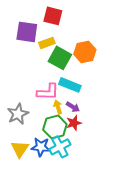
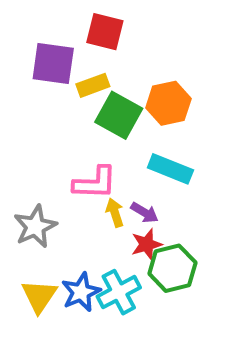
cyan rectangle: (70, 85) -> (170, 169), moved
green hexagon: (55, 127) -> (172, 268), moved
blue star: (41, 147) -> (81, 292), turned -30

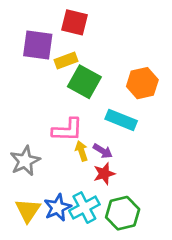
orange hexagon: (168, 103) -> (142, 83), moved
green hexagon: (172, 268) -> (123, 213), moved

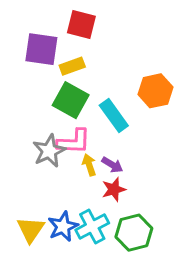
green square: (84, 82) -> (71, 100), moved
cyan rectangle: (121, 120) -> (114, 115), moved, turned 32
gray star: (25, 161) -> (49, 151), moved

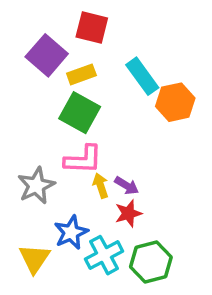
purple square: (41, 49) -> (47, 55), turned 33
cyan rectangle: (114, 115) -> (142, 76), moved
gray star: (49, 151) -> (36, 186), moved
blue star: (63, 226) -> (71, 232), moved

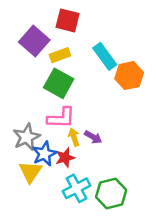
red star: (128, 213) -> (65, 158), moved
blue star: (71, 232) -> (45, 154), moved
yellow triangle: (35, 259) -> (30, 172), moved

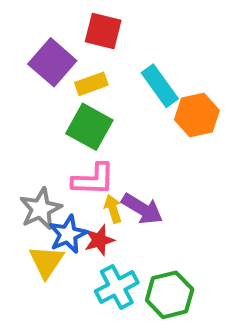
purple arrow: (93, 137) -> (142, 209), size x1.5

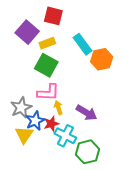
purple arrow: (142, 209) -> (87, 113), moved
cyan cross: (117, 287) -> (65, 136), moved, turned -35

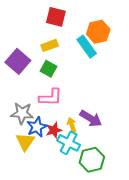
purple square: (27, 32) -> (18, 61), moved
orange hexagon: (102, 59) -> (98, 32), moved
green square: (46, 65) -> (48, 69), size x0.7
gray star: (21, 108) -> (22, 113), turned 30
yellow arrow: (58, 108) -> (72, 125), moved

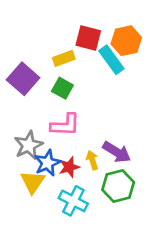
red square: (56, 17) -> (88, 38), moved
gray star: (22, 113) -> (29, 145), turned -30
cyan cross: (69, 143) -> (73, 201), moved
green hexagon: (92, 160) -> (118, 186), moved

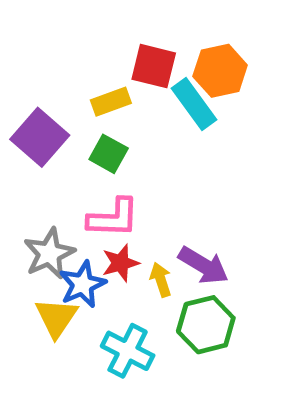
red star: (69, 167) -> (120, 263), moved

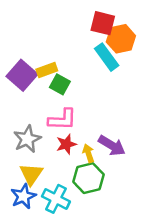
red square: (154, 66) -> (103, 23), moved
yellow rectangle: (111, 102) -> (47, 70), moved
blue star: (82, 284) -> (23, 196), moved
green hexagon: (206, 325) -> (88, 178), moved
cyan cross: (128, 351) -> (56, 199), moved

